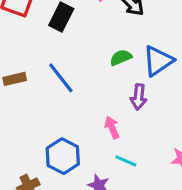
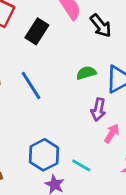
pink arrow: (112, 127) -> (112, 133), moved, turned 48
blue hexagon: (63, 156) -> (44, 155), moved

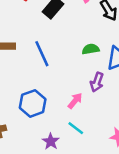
pink arrow: (112, 133) -> (75, 101), moved
blue hexagon: (44, 155) -> (33, 103), moved

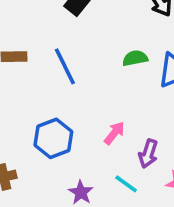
purple arrow: (97, 82) -> (148, 154), moved
cyan line: (76, 128) -> (126, 184), moved

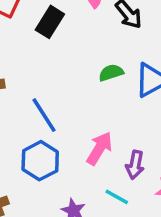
blue line: (65, 66) -> (44, 115), moved
pink arrow: (114, 133) -> (99, 148), size x1.4

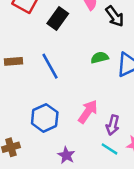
blue line: (44, 115) -> (50, 66), moved
cyan line: (117, 197) -> (110, 149), moved

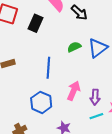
blue line: (50, 66) -> (48, 68), moved, turned 45
cyan line: (110, 149) -> (96, 116), turned -40

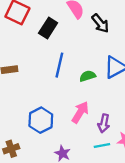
green semicircle: (74, 47) -> (88, 76), moved
blue line: (48, 68) -> (59, 65), moved

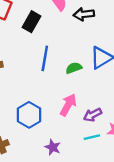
black arrow: (100, 23) -> (84, 14), turned 126
purple arrow: (104, 123) -> (93, 115), turned 54

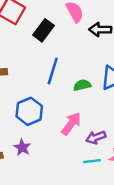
blue hexagon: (29, 115) -> (29, 111), moved
purple star: (53, 147) -> (22, 147), moved

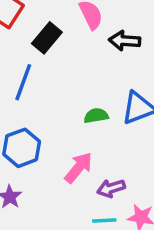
blue line: (53, 71) -> (23, 82), moved

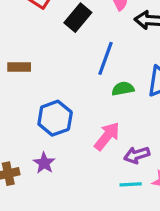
blue line: (23, 82) -> (105, 58), moved

